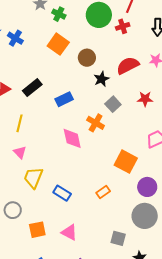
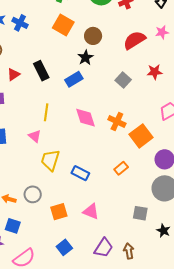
black star: (101, 79) -> (85, 57), moved
black rectangle: (32, 88) -> (41, 71), turned -72
yellow line: (20, 123) -> (46, 112), moved
orange cross: (96, 123) -> (117, 122), moved
orange square: (126, 162) -> (141, 136), turned 30

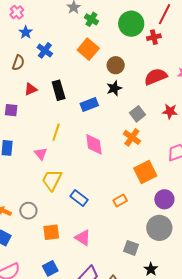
blue cross: (20, 23) -> (45, 50), moved
black star: (85, 57) -> (114, 88), moved
orange cross: (117, 122) -> (132, 137), moved

